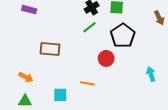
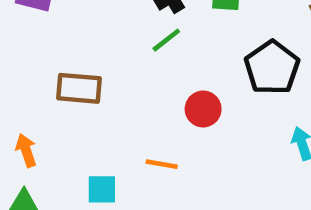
black pentagon: (123, 36) -> (272, 68), moved
orange arrow: (26, 77) -> (26, 150), turned -136

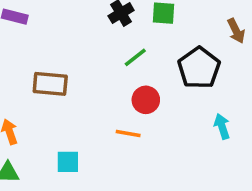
green line: (166, 40) -> (135, 57), moved
orange line: (162, 164) -> (128, 134), moved

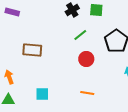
orange line: (128, 134) -> (87, 93), moved

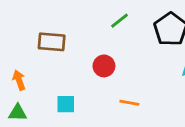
red circle: (86, 59) -> (104, 66), moved

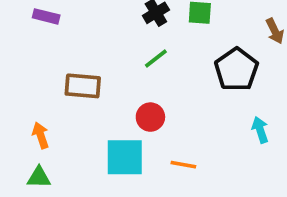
green line: (120, 21) -> (156, 58), moved
cyan square: (66, 104) -> (125, 157), moved, size x1.6

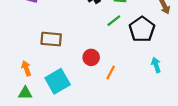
green line: (156, 58) -> (114, 21), moved
cyan square: (125, 157) -> (58, 81), moved, turned -30
orange line: (183, 165) -> (111, 73), moved, turned -72

